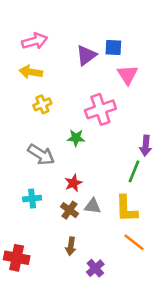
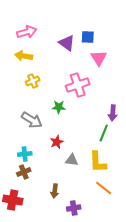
purple triangle: (86, 55) -> (67, 43), turned -48
brown cross: (70, 210) -> (24, 172), moved, turned 32
purple cross: (95, 268) -> (74, 208), turned 32

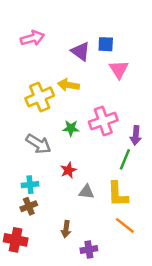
yellow arrow: (24, 56) -> (68, 85), moved
yellow cross: (33, 81) -> (40, 97), size x1.6
pink cross: (78, 85) -> (103, 121), moved

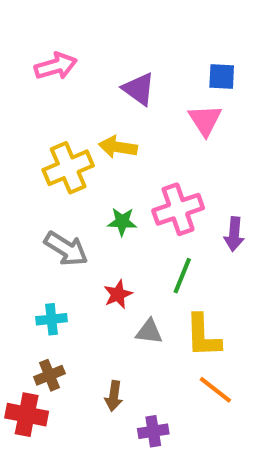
blue square: (106, 44) -> (222, 76), moved
green line: (125, 159) -> (182, 276), moved
brown cross: (29, 206) -> (49, 375), moved

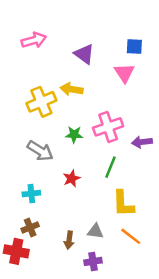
purple arrow: (234, 234) -> (142, 142), turned 78
gray triangle: (149, 332) -> (95, 231), moved

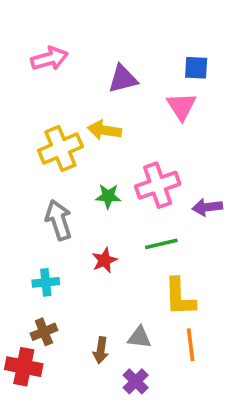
purple triangle: (84, 54) -> (123, 79), turned -50
gray arrow: (40, 151) -> (59, 220), turned -140
green line: (111, 167) -> (161, 244), turned 55
orange line: (131, 236) -> (191, 345), turned 45
purple cross: (93, 261) -> (136, 381), turned -36

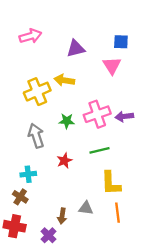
purple arrow: (207, 207) -> (124, 116), moved
brown cross: (44, 332) -> (20, 197), moved, turned -35
purple cross: (136, 381) -> (49, 235), moved

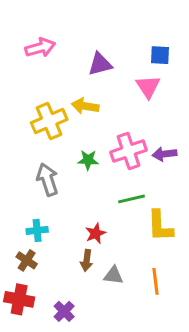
red star: (64, 161) -> (96, 233), moved
yellow L-shape: (111, 183) -> (160, 226), moved
brown arrow: (62, 216) -> (87, 260), moved

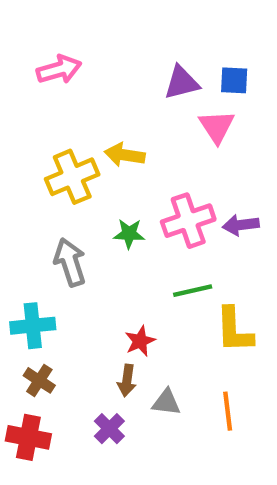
purple triangle: (100, 64) -> (182, 83), moved
cyan cross: (37, 230) -> (33, 326), moved, size x1.4
purple cross: (64, 311) -> (109, 429), moved

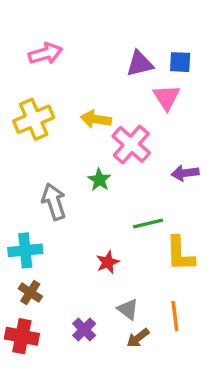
yellow cross: (72, 177) -> (34, 119), moved
pink cross: (188, 221) -> (131, 144), moved, turned -30
green star: (129, 234) -> (99, 180), turned 30
brown arrow: (127, 380) -> (138, 338), moved, turned 45
gray triangle: (166, 402) -> (128, 309), turned 30

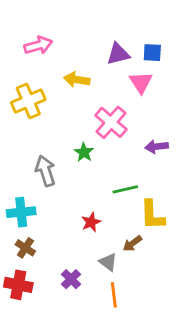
yellow arrow: (96, 119) -> (77, 80), moved
orange line: (175, 316) -> (114, 295), moved
brown arrow: (138, 338) -> (132, 244), moved

